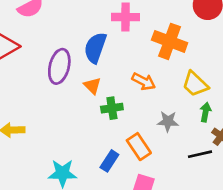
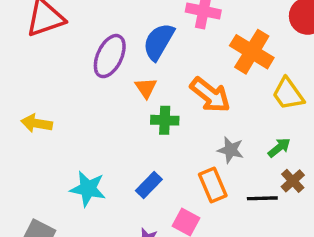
orange arrow: (144, 81) -> (210, 95), size x1.4
yellow trapezoid: (195, 84) -> (288, 94), moved
green arrow: (205, 112) -> (279, 148), turned 30
orange rectangle: (139, 147) -> (213, 185), moved

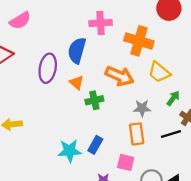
yellow trapezoid: (288, 94) -> (159, 72), moved
orange rectangle: (213, 185) -> (137, 134), turned 30
cyan star: (88, 189) -> (70, 151), moved

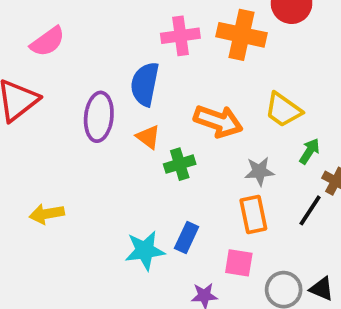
orange cross: (139, 41) -> (241, 35), moved
black line: (171, 134) -> (310, 210), turned -36

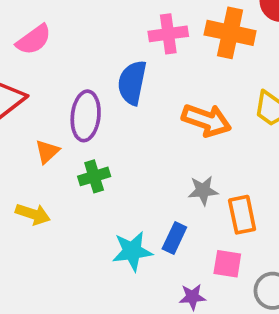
orange triangle: (148, 137) -> (47, 152), moved, turned 40
green cross: (180, 164) -> (94, 176), moved
gray star: (259, 171) -> (203, 190), moved
yellow arrow: (47, 214) -> (33, 214), turned -152

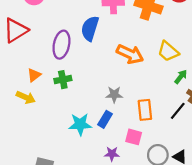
orange triangle: (47, 152) -> (34, 75), moved
gray star: (203, 190) -> (114, 95), moved

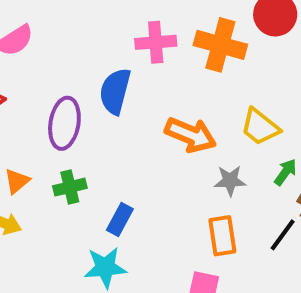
gray star: (114, 95) -> (230, 181), moved
blue rectangle: (105, 119) -> (120, 219), moved

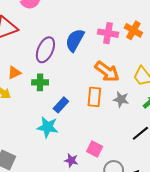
pink cross: (156, 42) -> (108, 33), moved
orange cross: (220, 45) -> (133, 30), size x0.7
orange rectangle: (222, 236) -> (94, 97), moved

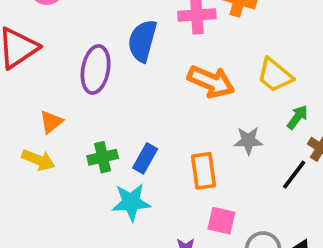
green cross: (40, 82) -> (103, 157), moved
orange rectangle: (94, 97) -> (203, 171), moved
gray star: (121, 99) -> (248, 141), moved

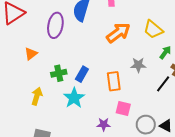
orange arrow: (211, 82) -> (118, 33), turned -60
yellow arrow: (38, 160) -> (37, 96), moved, turned -96
cyan star: (131, 202) -> (74, 98), turned -30

